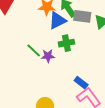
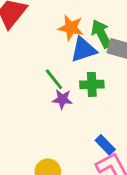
green line: (34, 50) -> (54, 79), moved

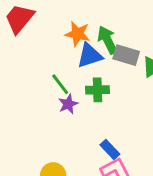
purple star: (62, 99) -> (68, 104), turned -30

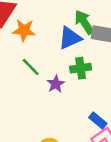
orange star: (77, 34) -> (24, 30), moved
green line: (60, 84) -> (31, 67), moved

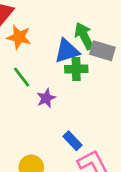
green cross: (81, 68) -> (76, 69), moved
blue rectangle: (98, 120) -> (72, 141), moved

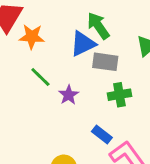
gray rectangle: (102, 51) -> (105, 62), moved
green cross: (76, 69) -> (119, 95), moved

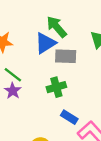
purple star: (69, 95) -> (13, 91), moved
green cross: (119, 95) -> (56, 87), moved

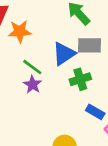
blue triangle: (45, 43) -> (64, 54), moved

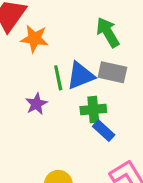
green line: (32, 67) -> (58, 78), moved, turned 30
blue rectangle: (95, 112) -> (104, 131), moved

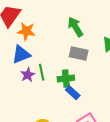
blue triangle: (81, 76) -> (21, 54), moved
green line: (58, 78) -> (42, 72), moved

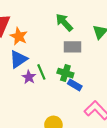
orange star: (26, 31) -> (19, 36), turned 30
green cross: (66, 79) -> (65, 73), turned 35

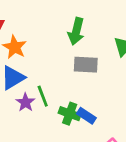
green arrow: (64, 22) -> (76, 31), turned -126
green cross: (65, 73) -> (70, 114), moved

